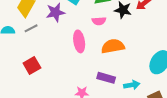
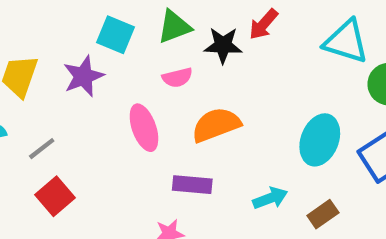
gray line: (31, 28) -> (42, 149), moved
purple rectangle: (106, 78) -> (192, 185), moved

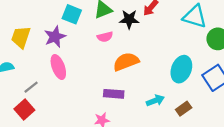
pink ellipse: (144, 128) -> (58, 67), moved
gray line: (42, 149) -> (31, 87), moved
red square: (55, 196) -> (24, 109), moved

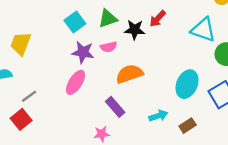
cyan square: (72, 14) -> (75, 22), turned 30
purple star: (55, 37) -> (83, 52), moved, turned 30
pink ellipse: (58, 67) -> (76, 82), moved, turned 50
purple rectangle: (114, 94) -> (115, 107), turned 42

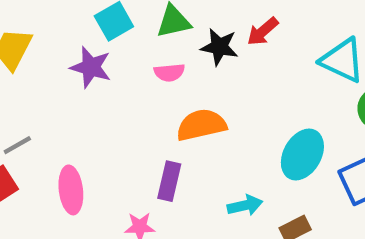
purple star: (83, 52) -> (91, 67), moved
pink ellipse: (76, 82) -> (71, 190), moved, turned -45
purple rectangle: (115, 107) -> (169, 181), turned 48

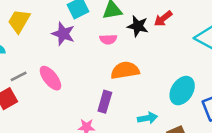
pink ellipse: (71, 190) -> (50, 78), moved, turned -35

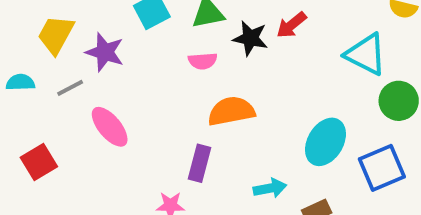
purple star: (63, 34) -> (105, 52), moved
gray line: (19, 76) -> (70, 88), moved

